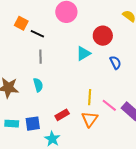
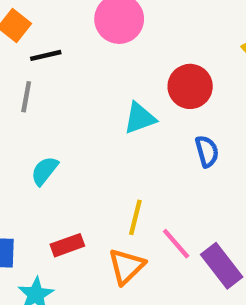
black line: (37, 34) -> (46, 55), turned -48
gray line: (40, 57) -> (26, 97), moved
cyan semicircle: (38, 85) -> (45, 171), moved, turned -136

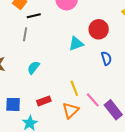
yellow line: (135, 217) -> (74, 88), turned -35

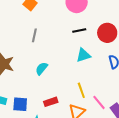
black line: (34, 16) -> (79, 31), moved
cyan triangle: (76, 44) -> (83, 55), moved

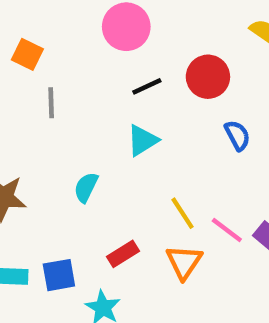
gray line: (34, 35) -> (51, 103), moved
cyan triangle: (83, 55) -> (142, 140), moved

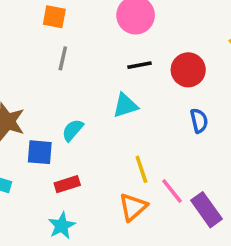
orange square: (27, 54) -> (54, 17), turned -30
red rectangle: (123, 254) -> (67, 184), moved
blue square: (59, 275) -> (40, 152), moved

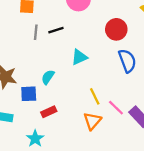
black line: (139, 65) -> (56, 30), moved
blue semicircle: (199, 121) -> (127, 61), size x1.5
cyan star: (62, 226) -> (35, 139), moved

